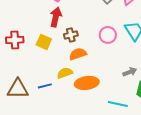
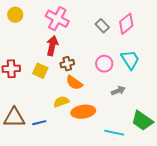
orange semicircle: (78, 54) -> (74, 83), turned -126
gray arrow: (130, 72) -> (118, 91), moved
blue line: (45, 86) -> (39, 123), moved

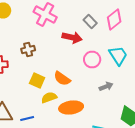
red arrow: (52, 46) -> (72, 38), moved, turned 90
brown cross: (67, 64) -> (28, 50), moved
yellow square: (40, 71) -> (37, 80), moved

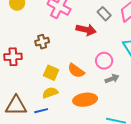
pink circle: (92, 60) -> (104, 61), moved
gray arrow: (106, 86) -> (112, 79), moved
yellow semicircle: (49, 98) -> (50, 93), moved

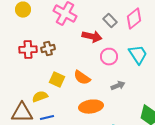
red cross: (13, 57) -> (28, 50), moved
pink circle: (104, 61) -> (109, 57), moved
yellow semicircle: (50, 93) -> (40, 97), moved

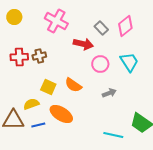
orange ellipse: (91, 107) -> (61, 114), moved, turned 40

